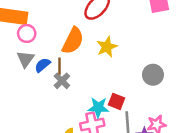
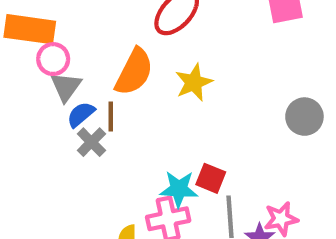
gray triangle: (26, 59) -> (66, 87), moved
gray circle: (153, 75) -> (304, 117), moved
gray cross: (62, 81) -> (91, 142), moved

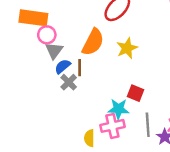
red square: (211, 178) -> (136, 93), moved

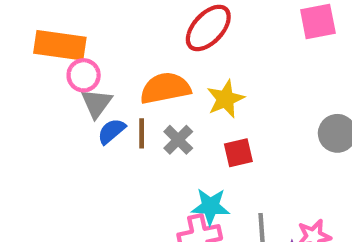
orange semicircle: (93, 42) -> (165, 88), turned -128
gray cross: (69, 82) -> (178, 140), moved
red square: (136, 93) -> (238, 153), moved, turned -35

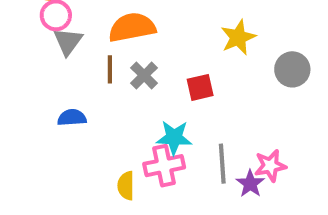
yellow star: (225, 99) -> (238, 37), moved
blue semicircle: (112, 131) -> (72, 118), moved, turned 36

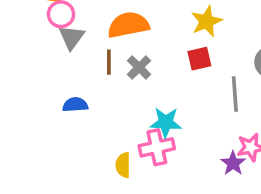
yellow star: (238, 37) -> (206, 21), moved
red square: (200, 87) -> (199, 59), moved
gray line: (222, 164) -> (235, 94), moved

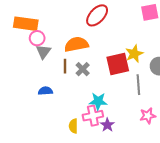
yellow star: (206, 21) -> (134, 54), moved
red square: (199, 59) -> (118, 64), size x1.6
purple star: (233, 163) -> (107, 125), moved

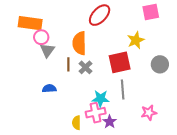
orange semicircle: (76, 44) -> (79, 43), turned -80
yellow star: (134, 54) -> (136, 40), moved
gray line: (138, 85) -> (123, 89), moved

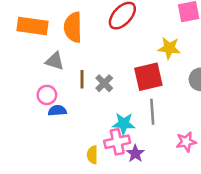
pink circle: (41, 37) -> (47, 95), moved
yellow star: (136, 40) -> (169, 48), turned 30
orange semicircle: (79, 43) -> (73, 27), moved
gray triangle: (47, 50) -> (55, 61), turned -49

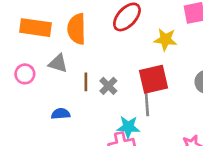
yellow star: (169, 48) -> (165, 39), moved
pink circle: (47, 95) -> (25, 74), moved
gray line: (152, 112) -> (147, 103), moved

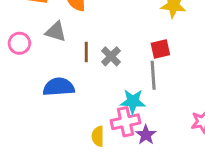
red square: (153, 79) -> (160, 49), size x0.6
blue semicircle: (61, 114) -> (59, 87), size x1.5

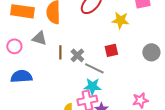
gray line: (153, 75) -> (94, 68), moved, turned -60
blue semicircle: (59, 87) -> (21, 76), moved

